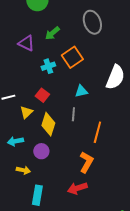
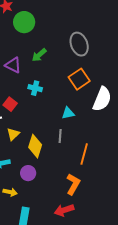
orange square: (72, 57) -> (79, 79), moved
cyan cross: (48, 66) -> (35, 88), turned 32
red square: (42, 95) -> (10, 104), moved

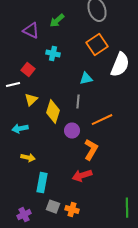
orange line: (84, 154) -> (102, 120), turned 50
purple circle: (28, 173) -> (72, 131), moved

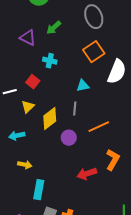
red square: (28, 70) -> (33, 82), moved
yellow diamond: (53, 112) -> (50, 119), turned 35
orange L-shape: (91, 150) -> (113, 160), moved
red arrow: (82, 176) -> (87, 174), moved

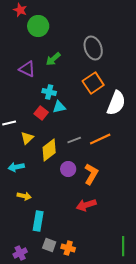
red square: (33, 82) -> (41, 113), moved
cyan triangle: (83, 86) -> (59, 107), moved
gray line: (75, 109) -> (74, 140), turned 64
orange line: (99, 127) -> (100, 139), moved
orange L-shape: (113, 160) -> (91, 174), moved

